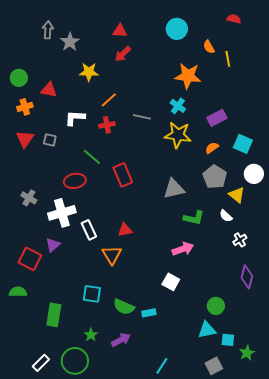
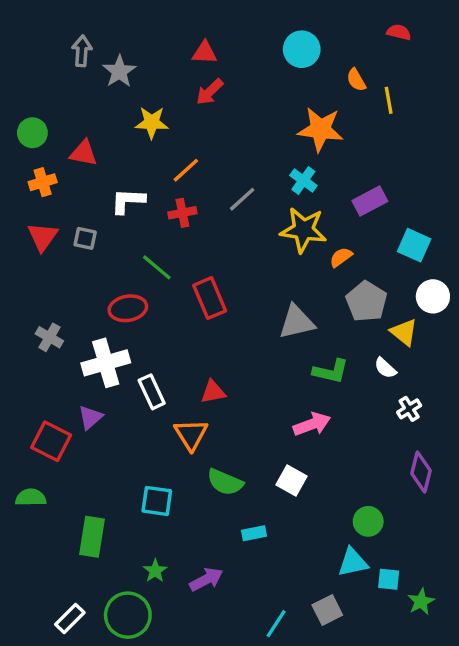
gray line: (142, 117) -> (242, 199), turned -54
orange semicircle: (212, 148) -> (341, 257), moved
green semicircle: (124, 307) -> (225, 482), moved
gray square: (214, 366) -> (327, 610), moved

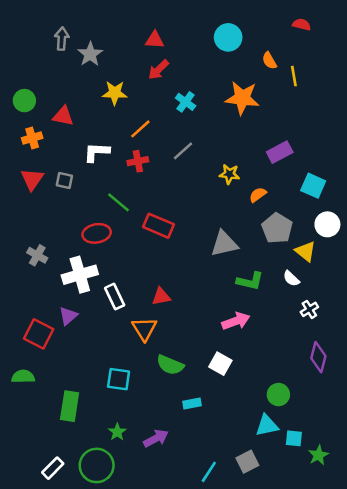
cyan cross: (303, 180) -> (186, 102), moved
yellow star: (303, 230) -> (229, 174), size x0.6
red rectangle: (210, 298) -> (158, 226), turned -44

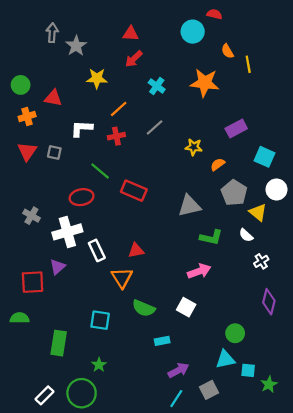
red semicircle: (302, 25) -> (214, 14), moved
red square: (39, 334) -> (33, 282), turned -30
purple arrow: (156, 438) -> (178, 370), moved

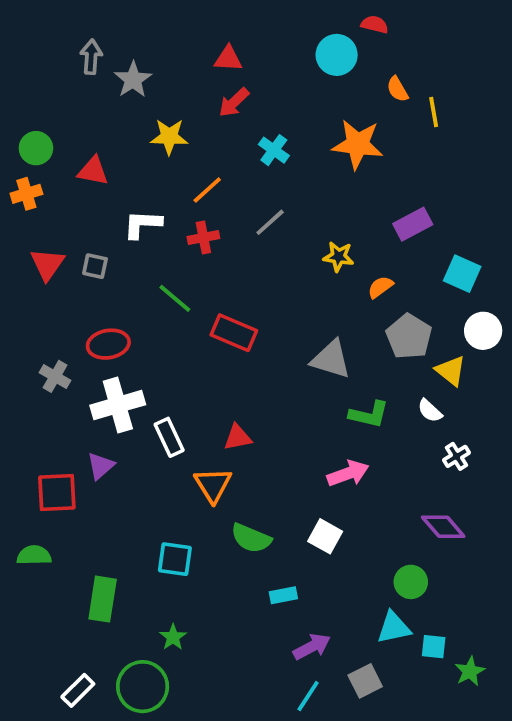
orange cross: (27, 117) -> (26, 194), moved
red ellipse: (82, 197) -> (108, 344), moved
gray triangle: (189, 206) -> (331, 359), turned 30
purple diamond: (269, 302) -> (443, 527), moved, turned -55

